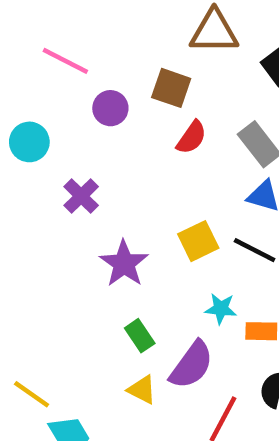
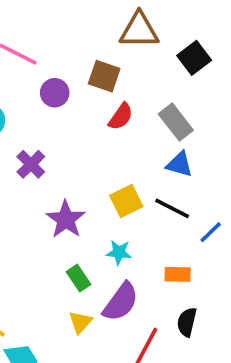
cyan star: (221, 309) -> (119, 252), moved
yellow triangle: (142, 390) -> (80, 322), turned 45

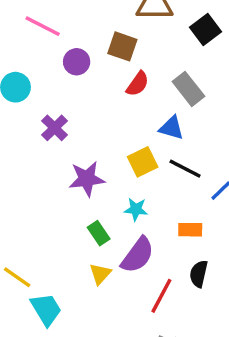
blue triangle: (179, 164) -> (172, 128), moved
purple star: (66, 219) -> (87, 179), turned 30

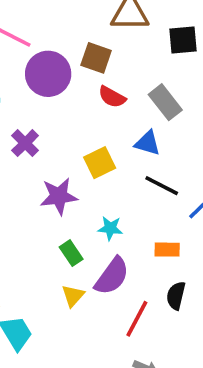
black square: (205, 30) -> (183, 40), turned 32
purple circle: (77, 62) -> (48, 74), size x1.6
red semicircle: (138, 84) -> (112, 97), turned 84
yellow square: (143, 162) -> (100, 163), moved

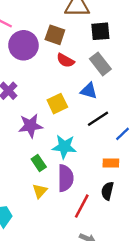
black square: (183, 40) -> (100, 31), moved
black line: (162, 186) -> (98, 119), turned -60
cyan star: (110, 228) -> (64, 147), size x1.5
orange rectangle: (167, 250) -> (111, 163), moved
purple semicircle: (112, 276) -> (65, 178), turned -36

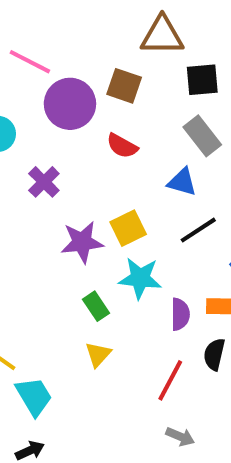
red semicircle: (65, 60) -> (122, 146), moved
yellow square: (57, 104) -> (128, 228), moved
purple semicircle: (65, 178) -> (180, 314), moved, size x0.7

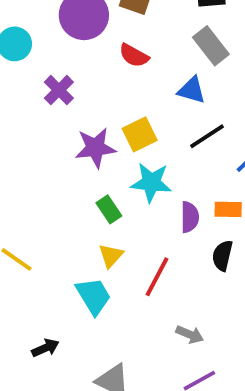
red line: (170, 380) -> (157, 277), moved
cyan trapezoid: (34, 396) -> (94, 296), moved

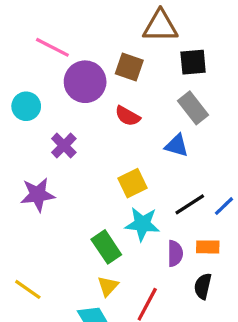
black line: (207, 136) -> (190, 204), moved
purple star: (95, 148) -> (38, 195), moved
green rectangle: (109, 209) -> (106, 247), size x1.4

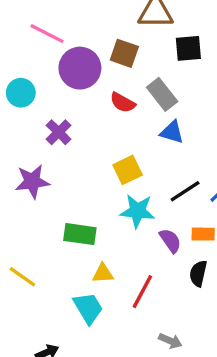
gray rectangle: (193, 108) -> (162, 94), moved
green rectangle: (106, 247) -> (80, 234), moved, turned -48
purple semicircle: (175, 253) -> (170, 241), turned -35
yellow triangle: (108, 286) -> (103, 273), turned 45

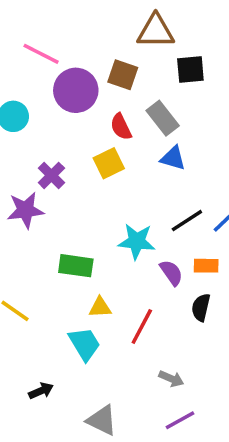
red semicircle: (123, 103) -> (121, 127), turned 35
purple cross: (59, 132) -> (51, 175), moved
yellow square: (128, 170) -> (109, 163), moved

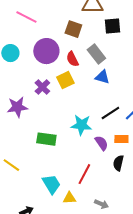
purple circle: (76, 90) -> (46, 51), moved
purple cross: (51, 175) -> (42, 87), moved
yellow triangle: (100, 307) -> (69, 198), moved

